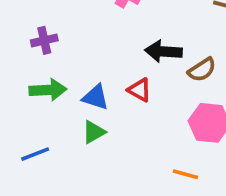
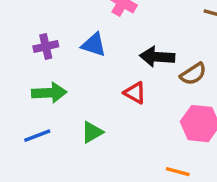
blue triangle: (96, 97) -> (94, 45), moved
blue line: (35, 154) -> (37, 136), moved

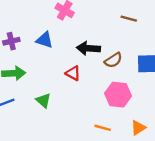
green triangle: (92, 132) -> (43, 101), turned -49

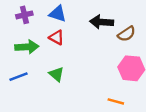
red triangle: (73, 73) -> (56, 37), moved

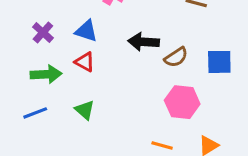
purple cross: (24, 15) -> (43, 32), turned -35

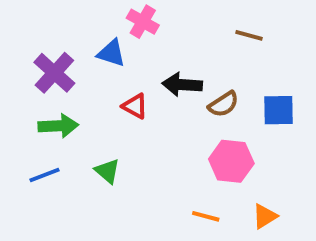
blue triangle: (86, 31) -> (111, 53), moved
purple cross: (43, 32) -> (54, 73), size x1.5
red triangle: (85, 62) -> (135, 106), moved

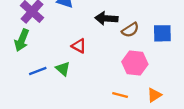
red triangle: (135, 106) -> (79, 46), moved
green arrow: (58, 126) -> (22, 40), moved, turned 115
blue line: (44, 175) -> (38, 71), moved

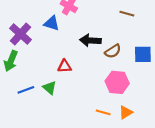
red triangle: (79, 46) -> (65, 66), turned -32
orange triangle: (154, 95) -> (126, 112), moved

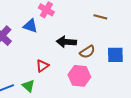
red triangle: (65, 66) -> (42, 66), turned -32
pink hexagon: (117, 82) -> (79, 76), moved

